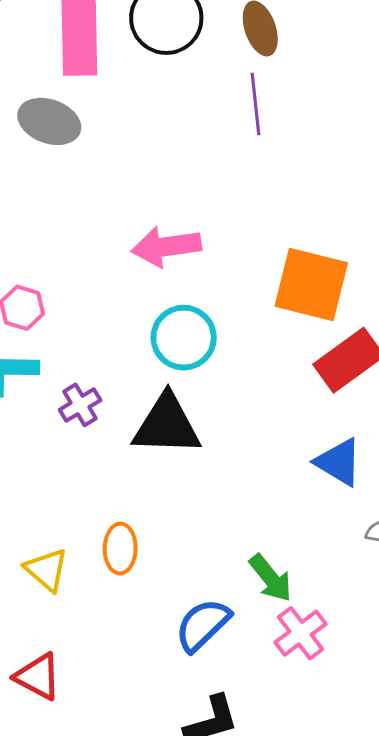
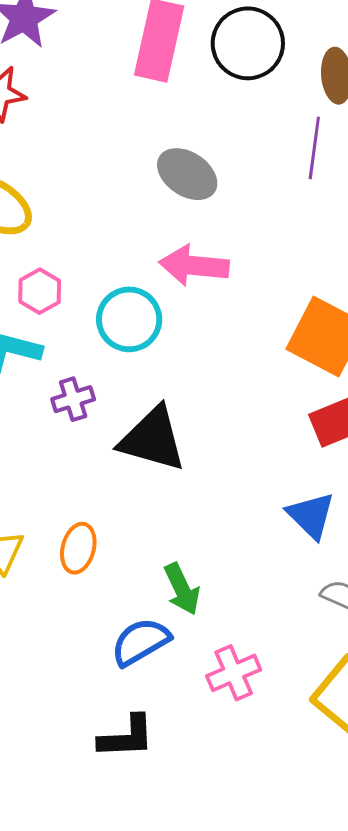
gray ellipse: (49, 121) -> (187, 174), moved
cyan circle: (184, 338) -> (129, 319), moved
green arrow: (271, 578) -> (182, 589), moved

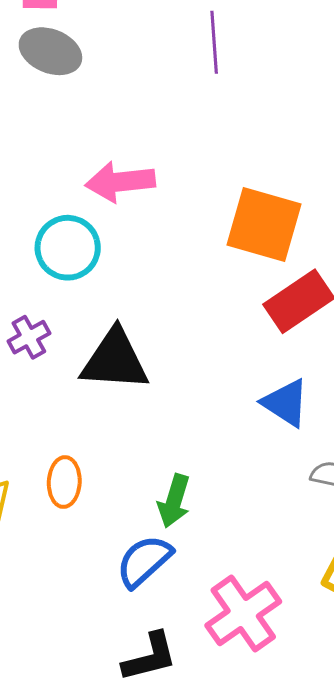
gray ellipse: (187, 174) -> (50, 51), moved
green arrow: (182, 589) -> (174, 501), turned 54
pink cross: (234, 673) -> (243, 614), moved, size x1.4

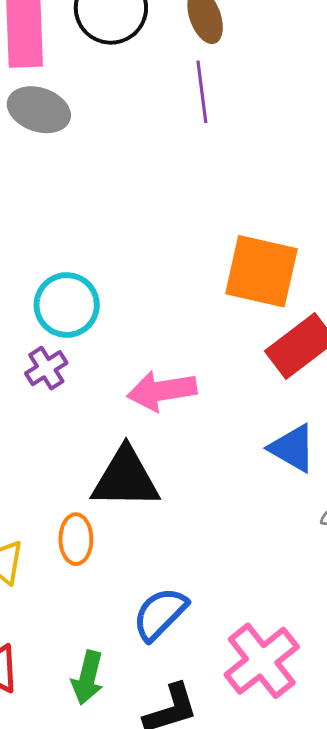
pink arrow: (120, 182) -> (162, 391), moved
purple cross: (29, 337) -> (46, 368), moved
black triangle: (115, 360) -> (126, 478), moved
green arrow: (174, 501) -> (88, 678), moved

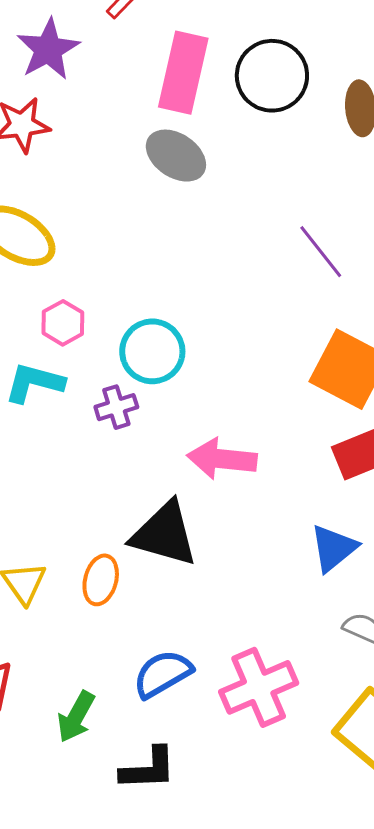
purple line: (202, 92) -> (321, 252), moved, turned -46
blue triangle: (293, 448) -> (333, 548), turned 36
pink cross: (262, 661) -> (259, 687), moved

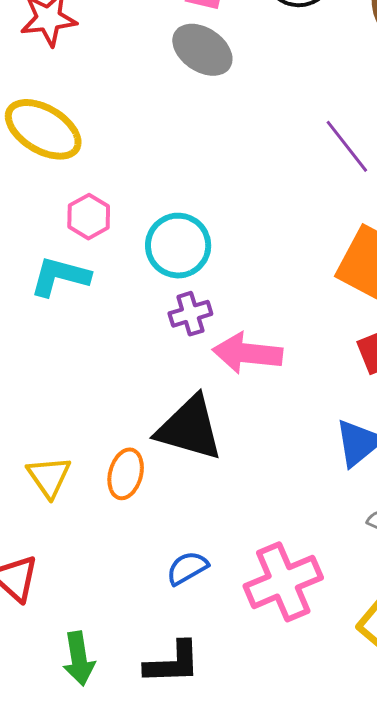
purple cross: (116, 407) -> (190, 314), moved
blue semicircle: (163, 674) -> (187, 568), size x0.7
green arrow: (76, 717) -> (79, 659), moved, turned -38

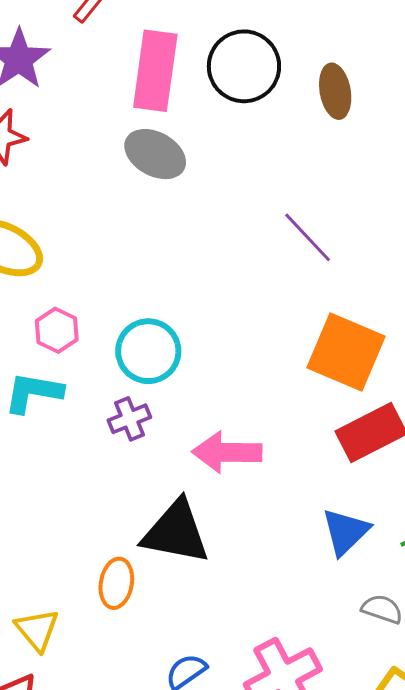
purple cross: (190, 314) -> (129, 419), moved
yellow triangle: (49, 477) -> (37, 630), moved

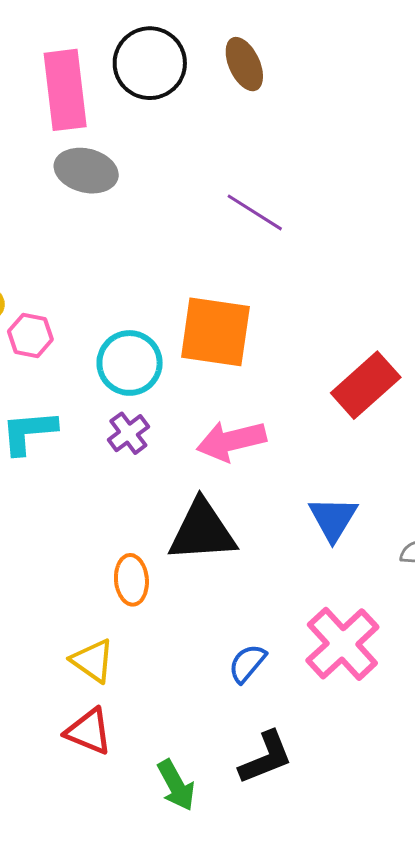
pink hexagon: (57, 330) -> (30, 335), moved
orange square: (346, 352) -> (215, 332), moved
blue triangle: (346, 532) -> (333, 519), moved
orange ellipse: (116, 583) -> (131, 580), moved

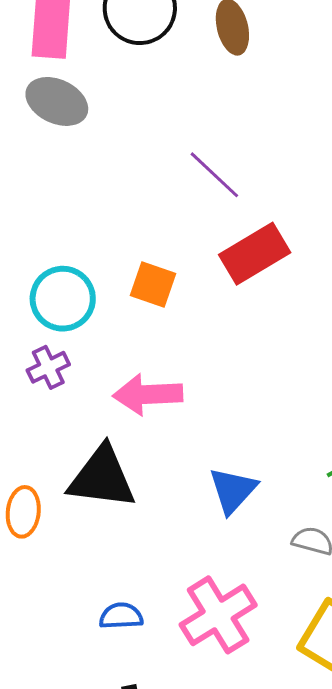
orange square: (215, 332) -> (153, 285), size x0.6
red rectangle: (366, 385) -> (255, 254), moved
blue semicircle: (247, 663) -> (121, 616), turned 36

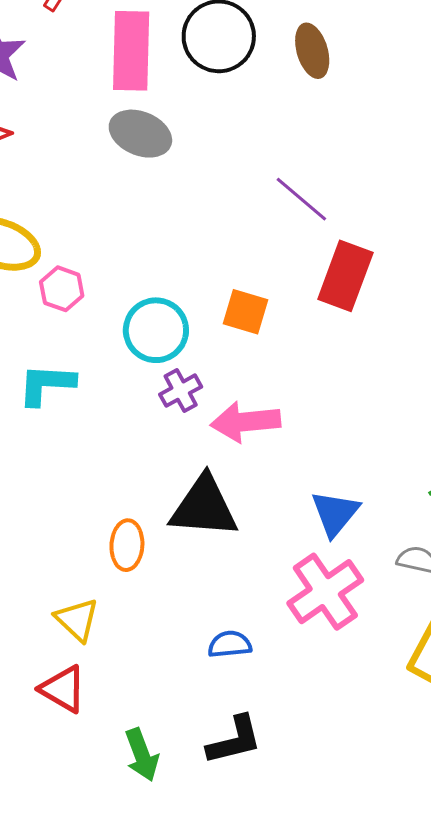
red rectangle: (255, 254) -> (345, 276), turned -36
purple cross: (48, 367) -> (181, 391), moved
pink cross: (218, 615) -> (325, 592), moved

